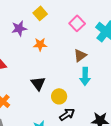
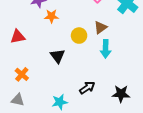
orange star: (40, 44) -> (51, 16), moved
yellow circle: (59, 96) -> (79, 36), moved

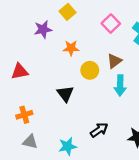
orange star: (51, 16) -> (71, 48), moved
orange cross: (22, 74) -> (24, 115), turned 32
gray triangle: (18, 100) -> (30, 142), moved

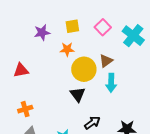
yellow square: (68, 12) -> (72, 26), moved, turned 32
yellow circle: (90, 70) -> (84, 69), size x1.5
black triangle: (65, 94) -> (78, 94), moved

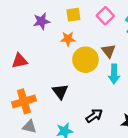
brown triangle: (106, 61) -> (109, 51), turned -32
black triangle: (78, 94) -> (60, 92), moved
orange cross: (25, 109) -> (24, 101), size x1.5

